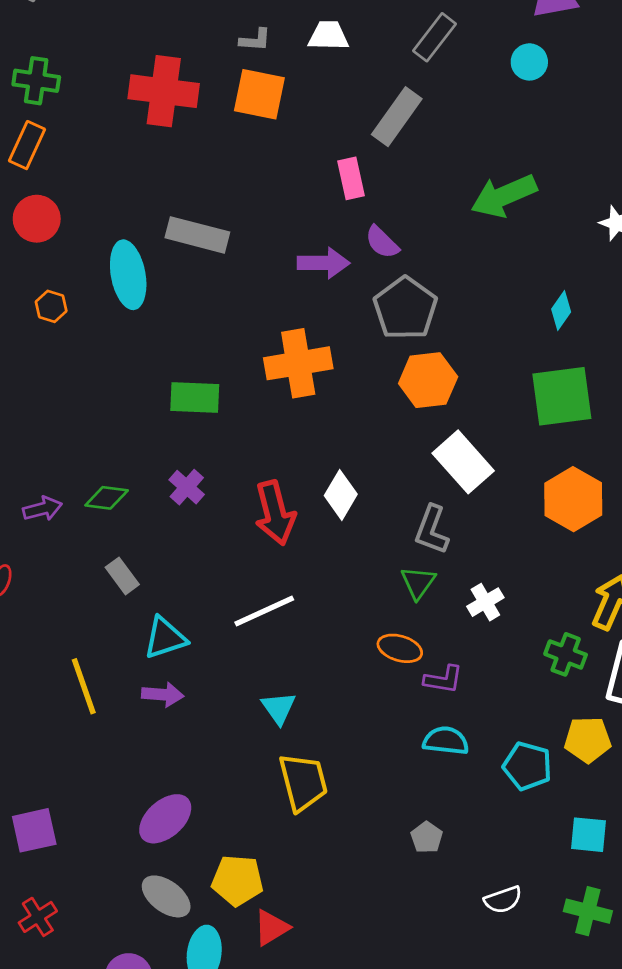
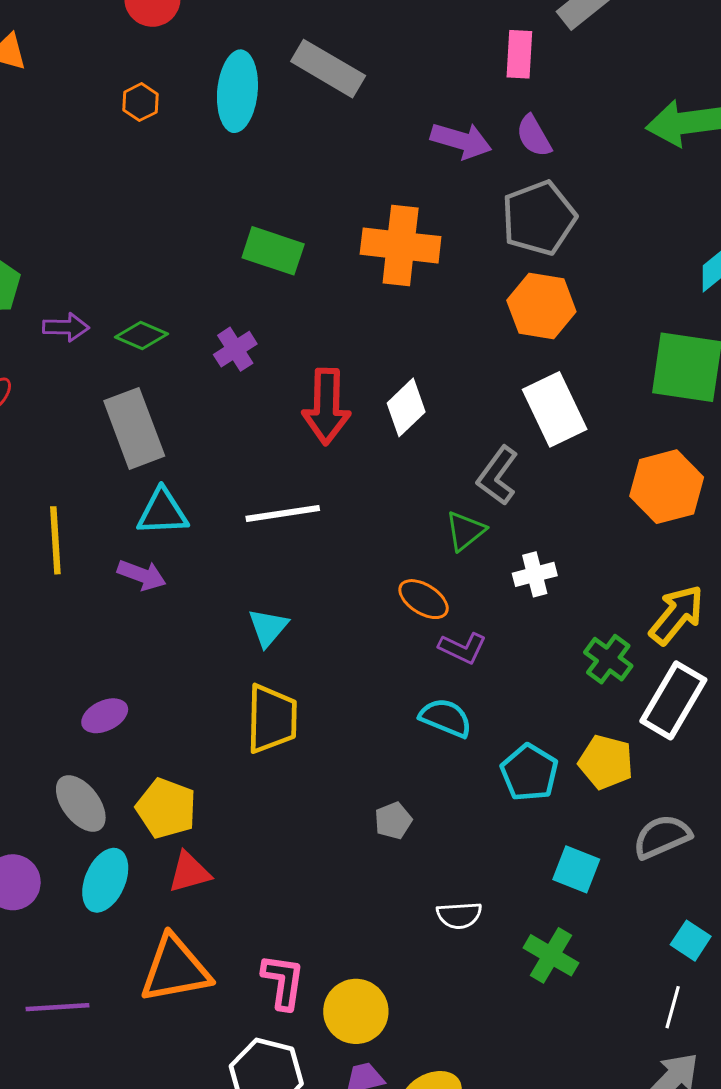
gray rectangle: (122, 576) -> (134, 428), size x1.8
purple ellipse: (165, 819) -> (105, 716), size x0.7

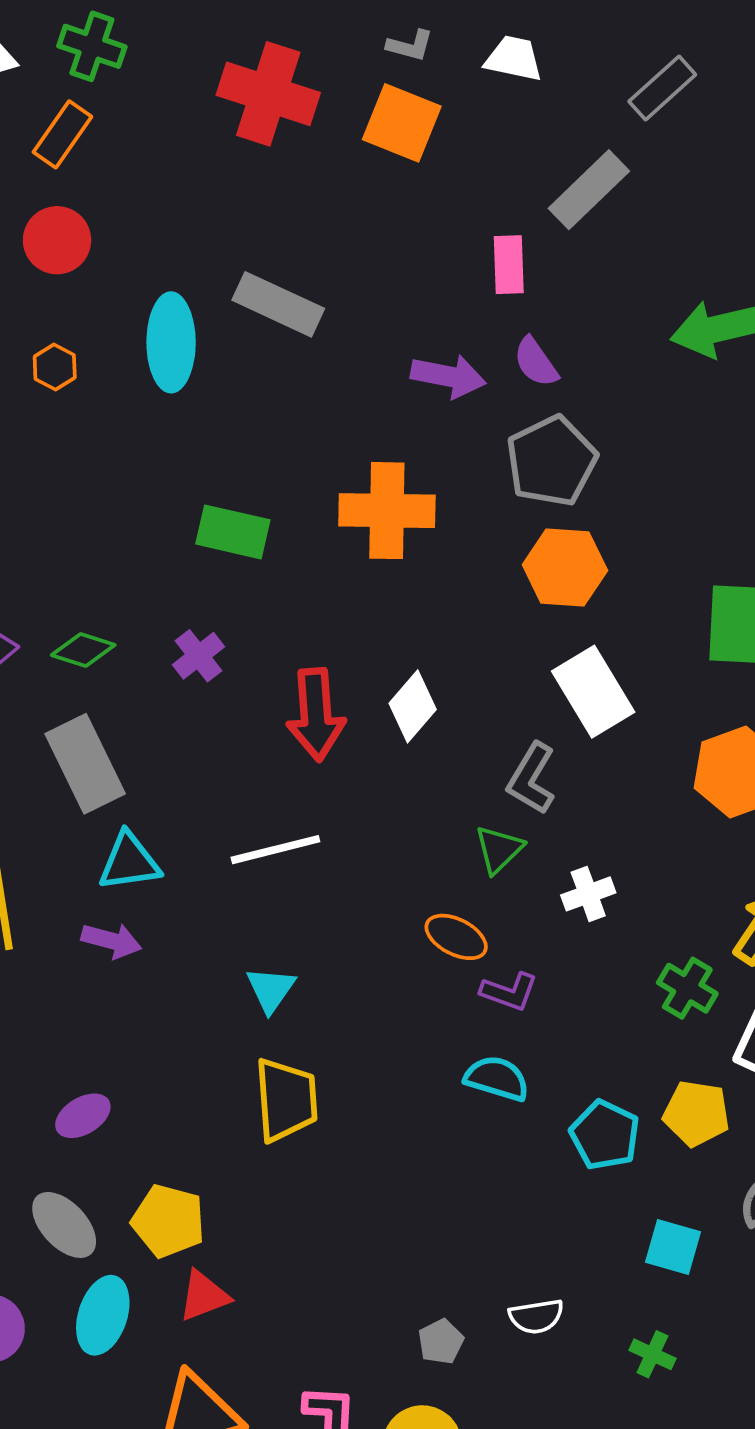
gray pentagon: (393, 821) -> (441, 1342), moved
green cross: (551, 955) -> (652, 1354), size x0.7

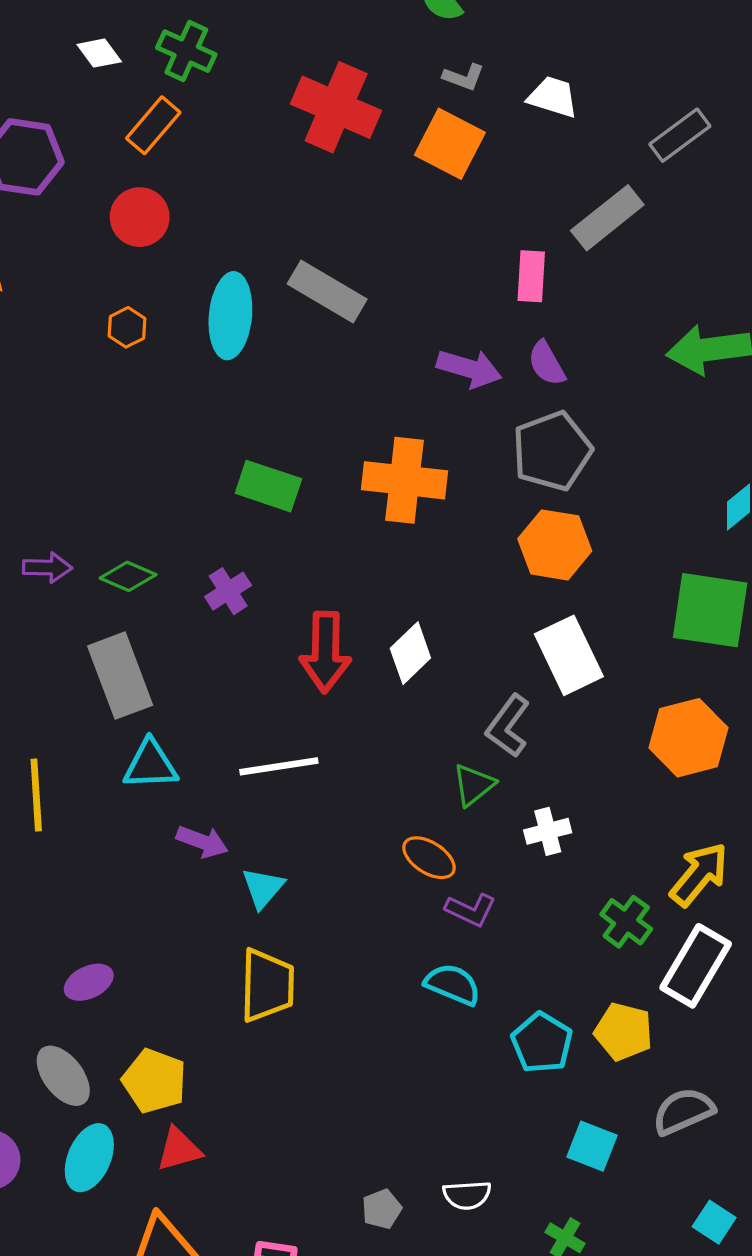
purple arrow: (111, 941) -> (202, 842), moved

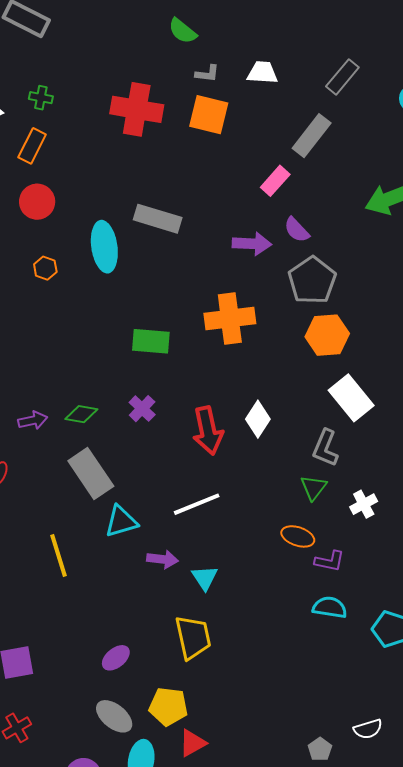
green cross: (186, 51) -> (41, 98), size x0.7
pink rectangle: (531, 276) -> (275, 181), turned 52
yellow trapezoid: (267, 985) -> (193, 637), moved

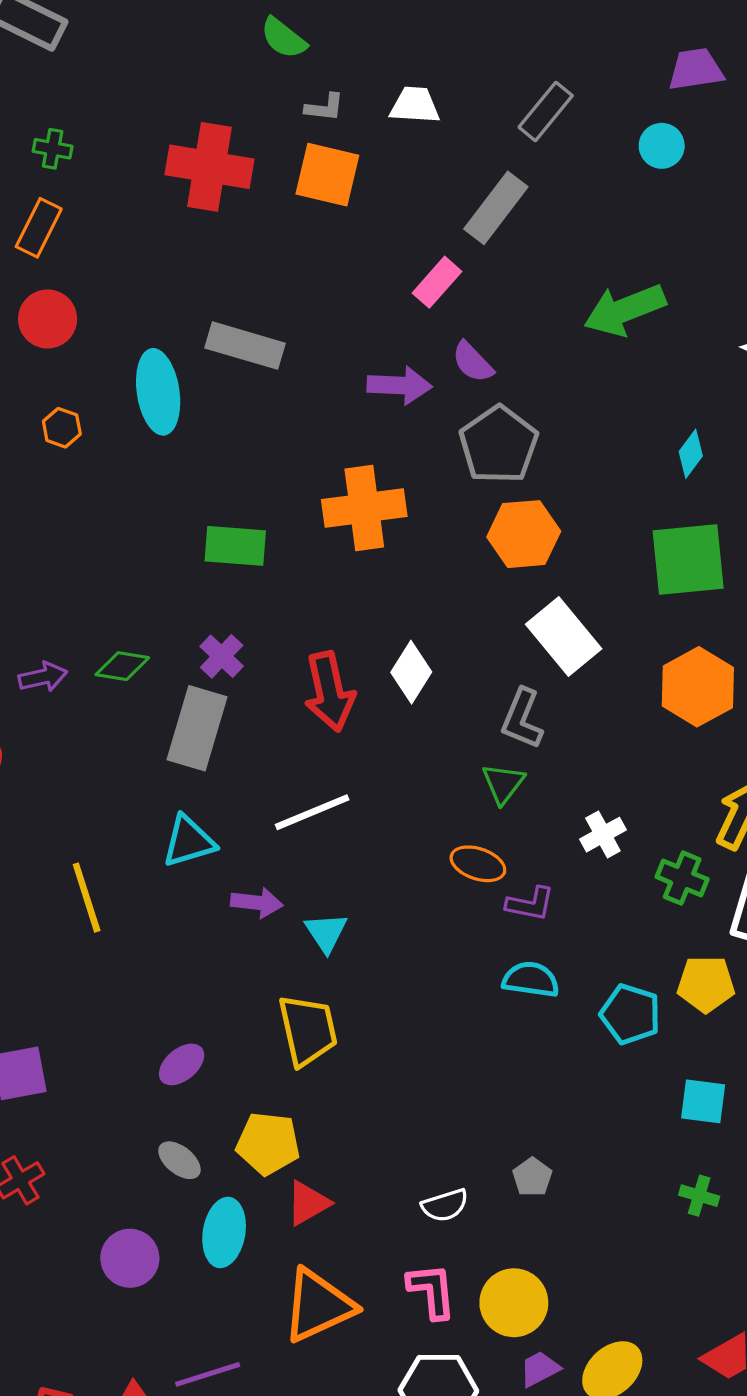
gray rectangle: (91, 473) -> (197, 728), moved, turned 51
white cross: (364, 504) -> (603, 835), moved
gray ellipse: (114, 716) -> (179, 1160), size x0.7
white semicircle: (368, 729) -> (445, 1205), moved
gray pentagon: (320, 749) -> (532, 1177), moved

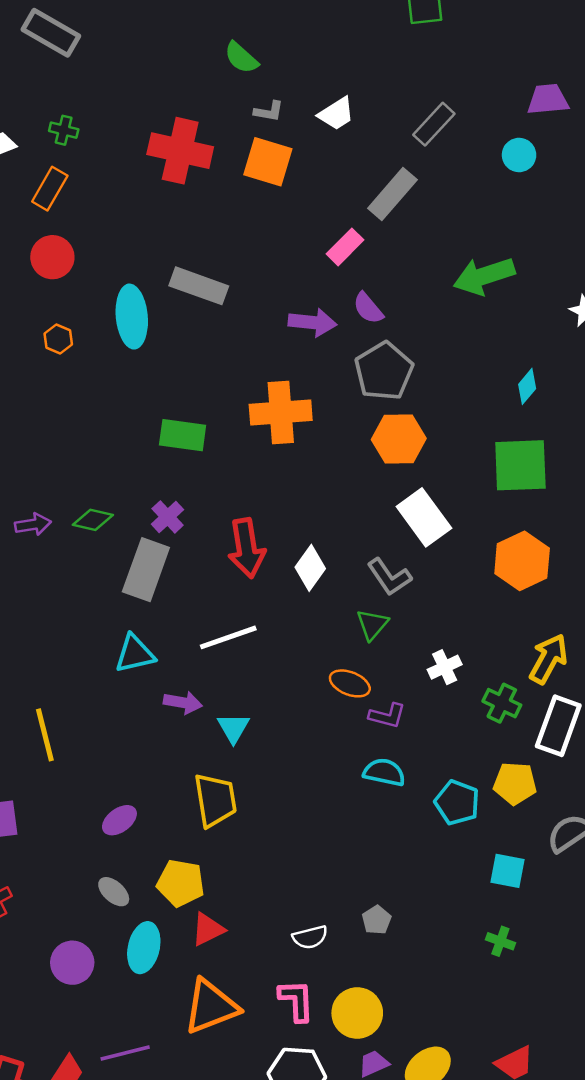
white trapezoid: (415, 105) -> (336, 114), turned 141
white diamond: (411, 672) -> (310, 568), moved
gray L-shape: (522, 719) -> (389, 577), turned -60
yellow line: (87, 898) -> (45, 735), moved

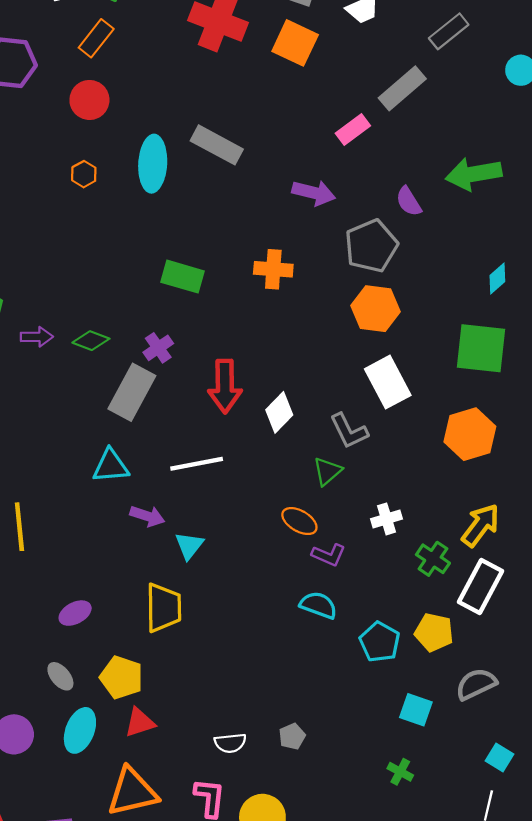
purple semicircle: (368, 308) -> (409, 201), moved
orange cross: (281, 412) -> (273, 269), size x0.7

